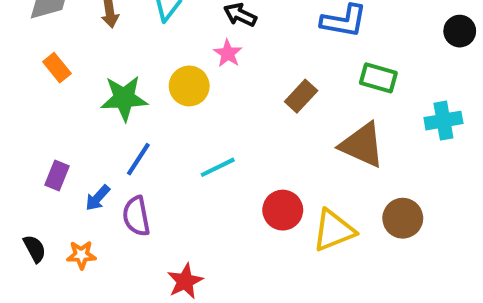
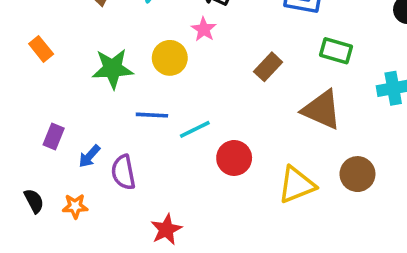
orange rectangle: (57, 68) -> (41, 49), moved
blue line: (138, 159) -> (152, 115), moved, turned 60
red circle: (283, 210) -> (234, 158), moved

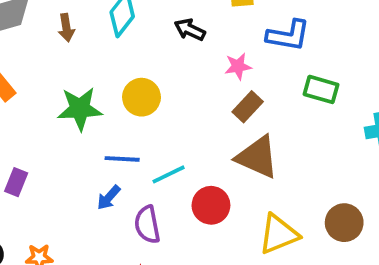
pink star: (204, 29) -> (238, 66), moved, turned 30
brown triangle: (322, 110) -> (257, 157), moved
blue arrow: (89, 156) -> (109, 198), moved
purple semicircle: (123, 172) -> (147, 225), moved

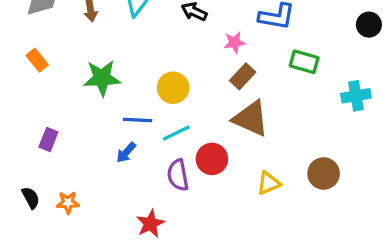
yellow circle: (141, 97) -> (173, 88), moved
purple semicircle: (147, 225) -> (178, 175), moved
yellow triangle: (279, 234) -> (269, 183), size x0.7

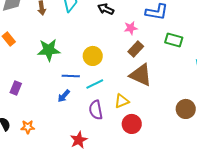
red circle: (212, 159) -> (132, 124), moved
yellow triangle: (269, 183) -> (122, 101), moved

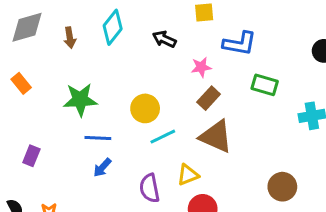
blue line: (71, 76) -> (98, 138), moved
cyan line: (95, 84) -> (163, 137), moved

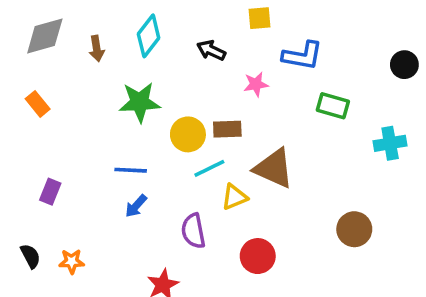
brown rectangle: (209, 98) -> (227, 129), moved, turned 45
green star: (80, 100) -> (140, 102), moved
yellow triangle: (188, 175) -> (234, 197), moved

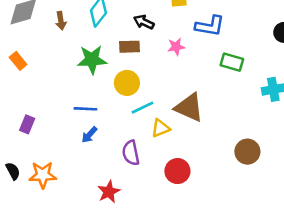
brown rectangle: (227, 129) -> (130, 47), moved
orange star: (72, 261) -> (43, 175), size x1.5

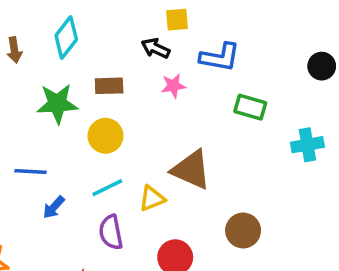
black arrow: (144, 22) -> (156, 48), moved
cyan line: (142, 108) -> (107, 188), moved
blue line: (85, 109) -> (30, 172), moved
brown circle: (247, 152) -> (243, 230), moved

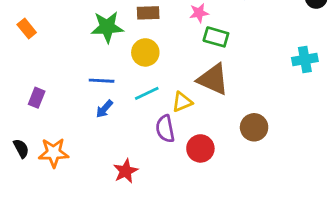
green rectangle: (250, 107) -> (216, 37), moved
blue line: (30, 172) -> (102, 81), moved
purple semicircle: (111, 232) -> (165, 129), moved

